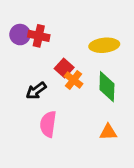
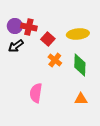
red square: (64, 68) -> (48, 39), moved
black arrow: (36, 91) -> (16, 46), moved

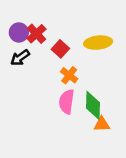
red cross: (29, 27) -> (36, 34), turned 35
green diamond: (80, 65) -> (93, 105), moved
pink semicircle: (36, 93) -> (67, 102), moved

